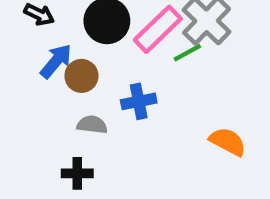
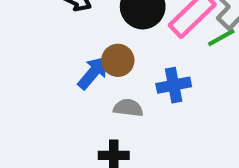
blue arrow: (56, 61) -> (93, 73), moved

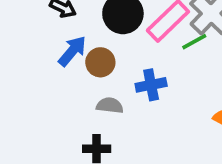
blue arrow: (93, 73) -> (72, 51), moved

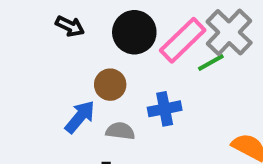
blue arrow: (72, 51) -> (80, 117), moved

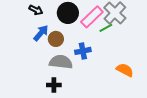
blue arrow: (80, 117) -> (41, 33), moved
gray semicircle: (120, 131) -> (61, 62), size x1.6

